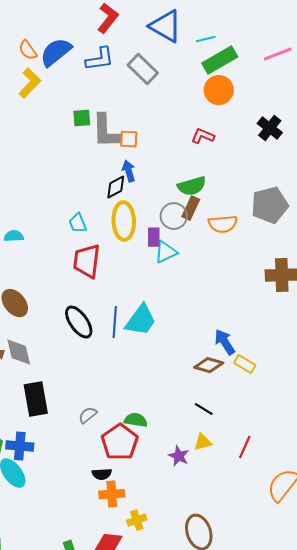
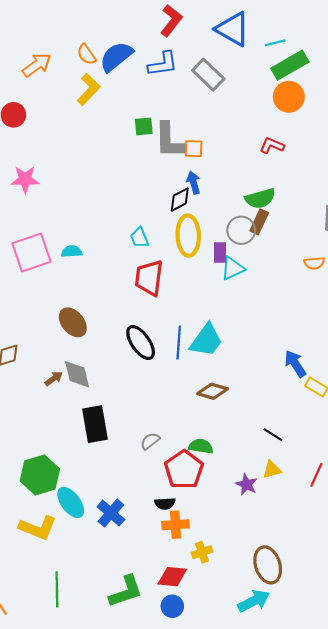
orange semicircle: (223, 224) -> (314, 263), moved, size x0.7
brown diamond: (209, 365) -> (213, 391), moved
blue cross: (20, 446) -> (111, 513), moved, turned 36

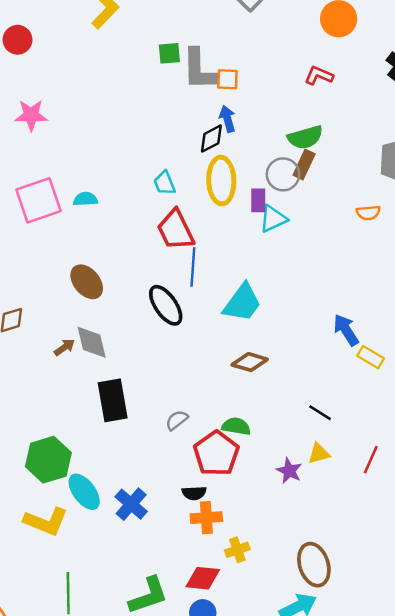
red trapezoid: (149, 278) -> (176, 230), turned -33
blue line: (179, 343) -> (193, 267), moved

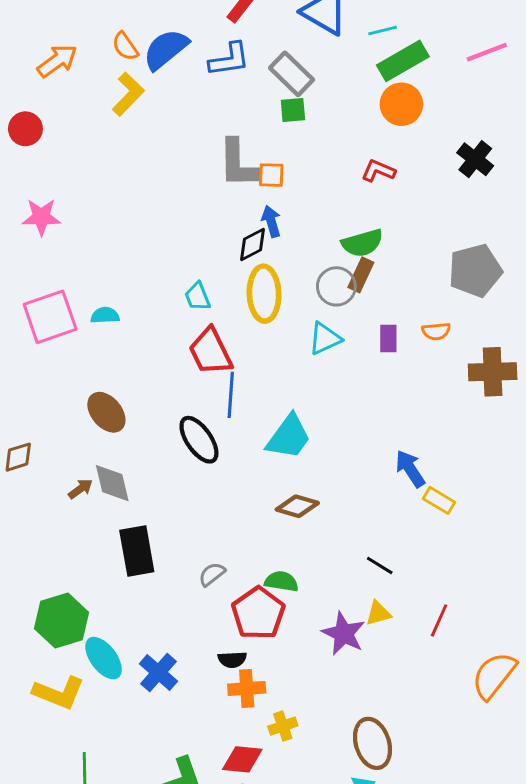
green square: (169, 53) -> (293, 110), moved
purple rectangle: (258, 200) -> (388, 338), moved
purple star: (289, 471) -> (344, 633), size x1.4

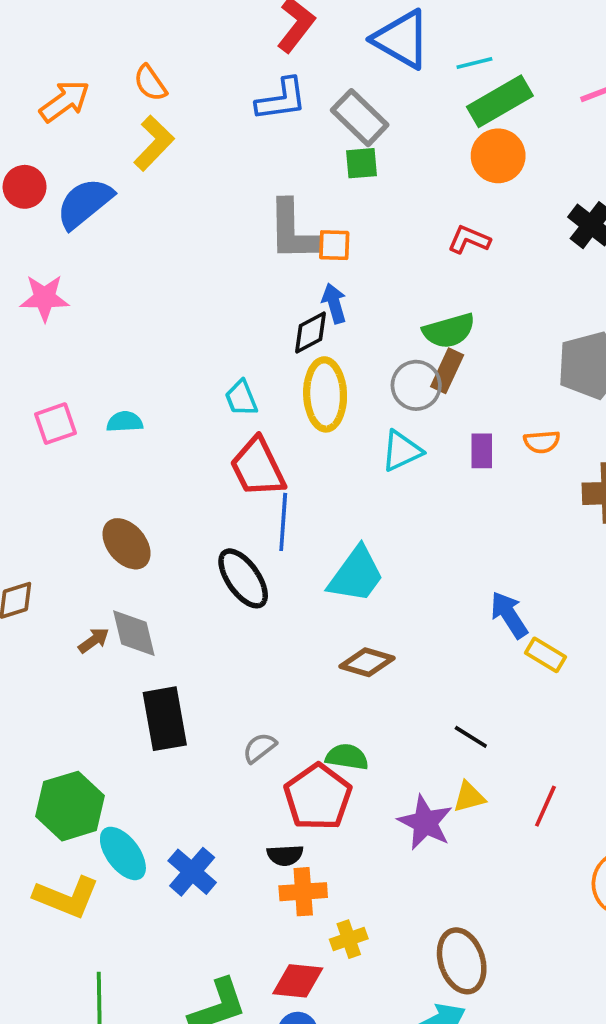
blue semicircle: (166, 49) -> (85, 203), moved
pink square: (50, 317) -> (56, 424), size x0.6

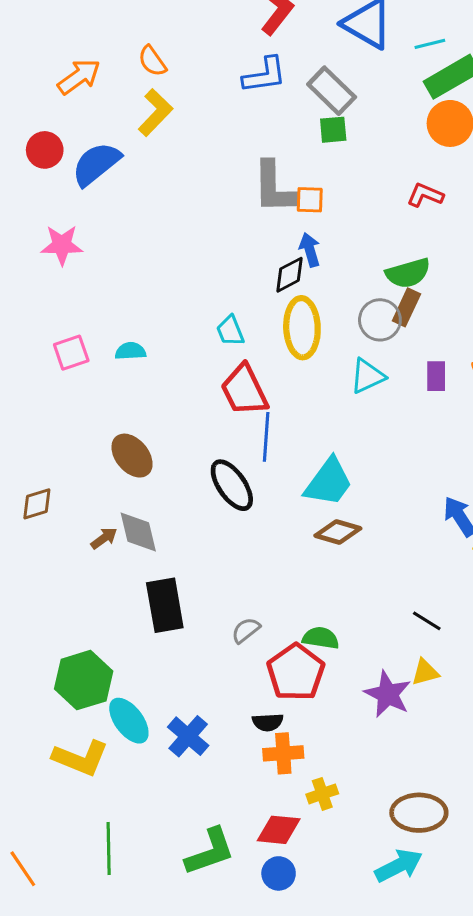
brown diamond: (367, 662) -> (338, 532), moved
brown ellipse: (462, 961) -> (419, 813), turned -72

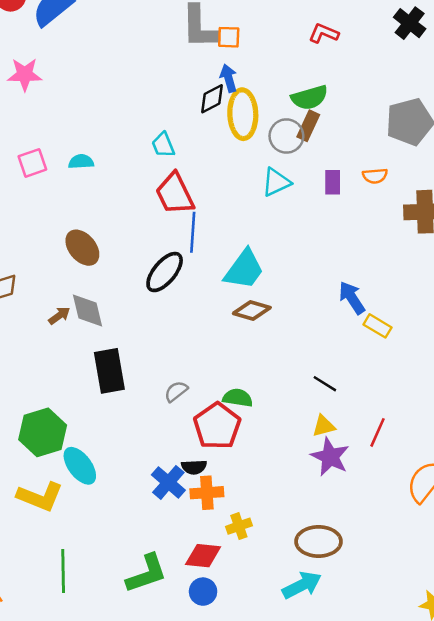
yellow ellipse: (302, 328) -> (243, 114), moved
black ellipse: (232, 485) -> (165, 272), turned 75
purple star: (388, 694) -> (330, 457), moved
blue cross: (188, 736) -> (168, 482), moved

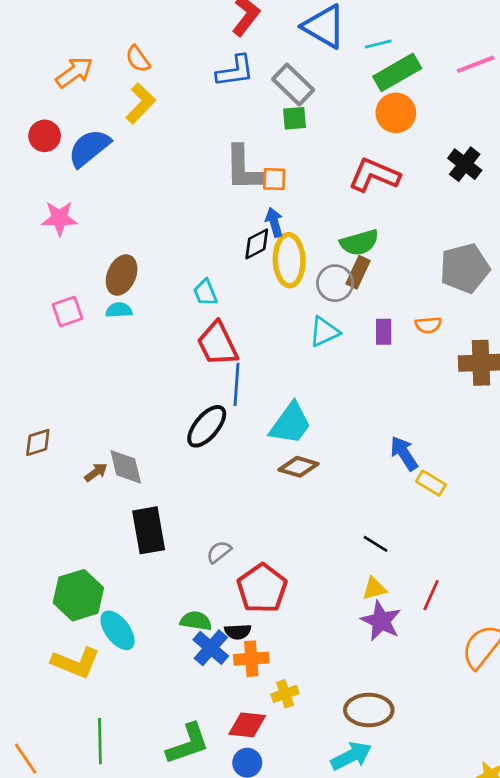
red L-shape: (324, 33) -> (374, 175), size x1.6
brown ellipse: (82, 248) -> (122, 275), moved, turned 63
green semicircle: (238, 398) -> (196, 621), moved

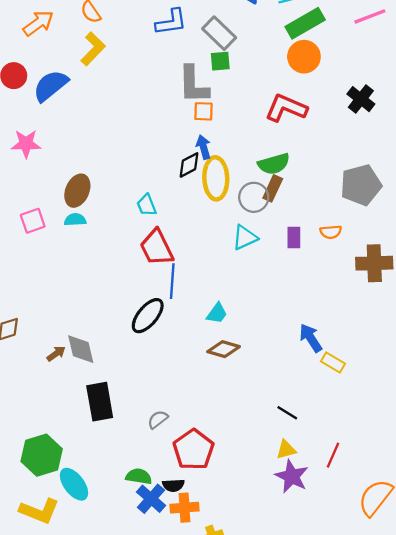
gray L-shape: (243, 168) -> (193, 85), moved
cyan trapezoid: (290, 424) -> (217, 313), size x0.6

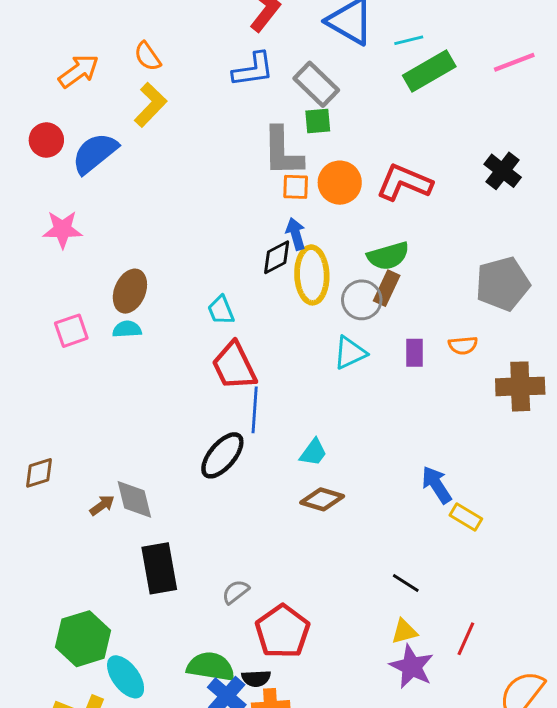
orange circle: (304, 57) -> (340, 183), moved
green semicircle: (139, 476) -> (211, 667), size x1.4

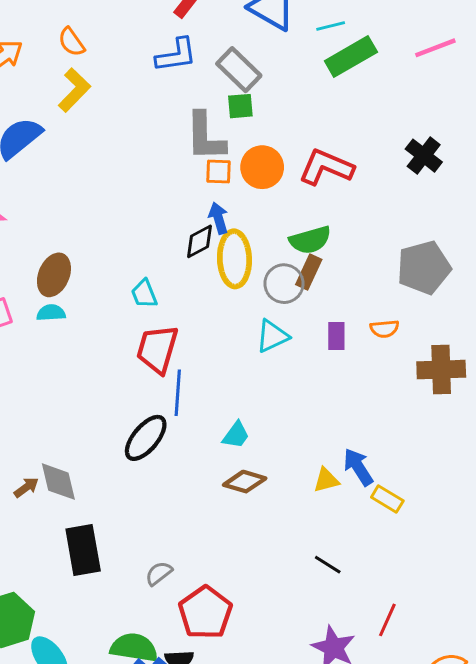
red trapezoid: (234, 366) -> (157, 349), turned 42
yellow triangle: (404, 631) -> (326, 480), moved

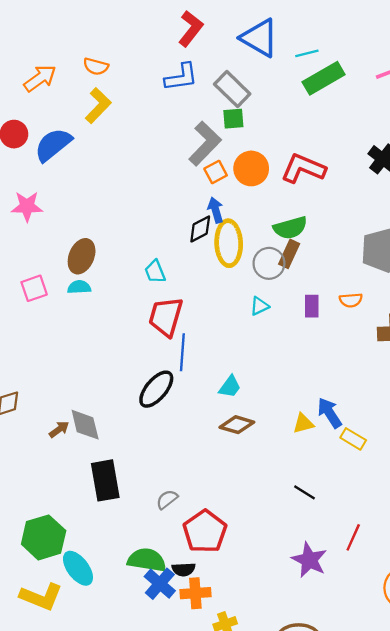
orange semicircle: (71, 42) -> (96, 66), turned -40
gray L-shape: (205, 137) -> (205, 144), turned -135
orange square: (218, 172) -> (216, 172), turned -30
cyan triangle: (272, 336) -> (259, 306), size x0.7

